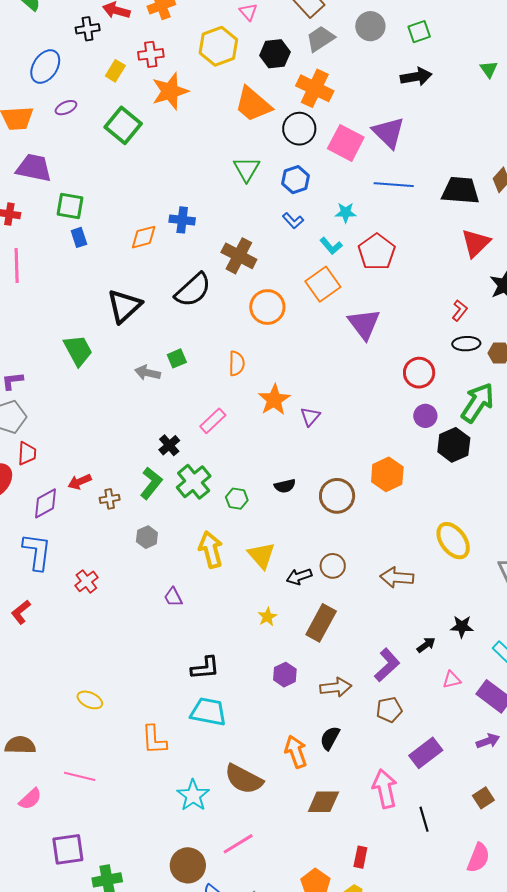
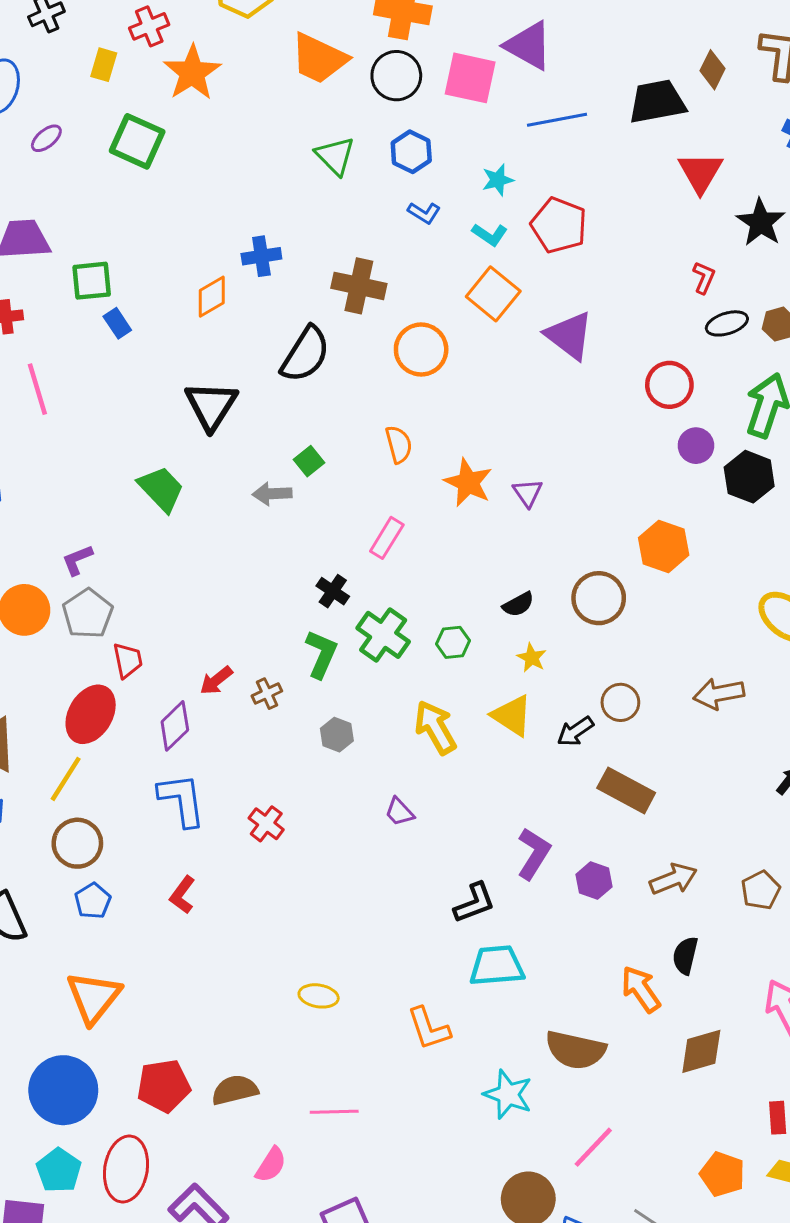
yellow star: (267, 617) -> (532, 658), moved
brown rectangle: (321, 623) -> (626, 790), turned -75
purple L-shape: (387, 665) -> (534, 854), moved

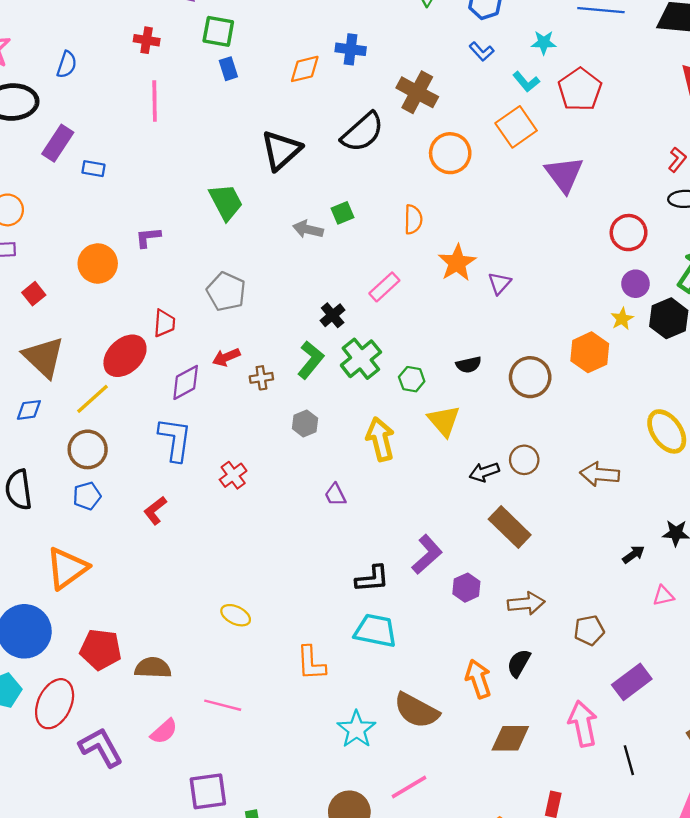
gray pentagon: (88, 614) -> (226, 292), moved, turned -30
yellow star: (532, 658) -> (622, 319), moved
yellow triangle: (512, 716) -> (444, 421), moved

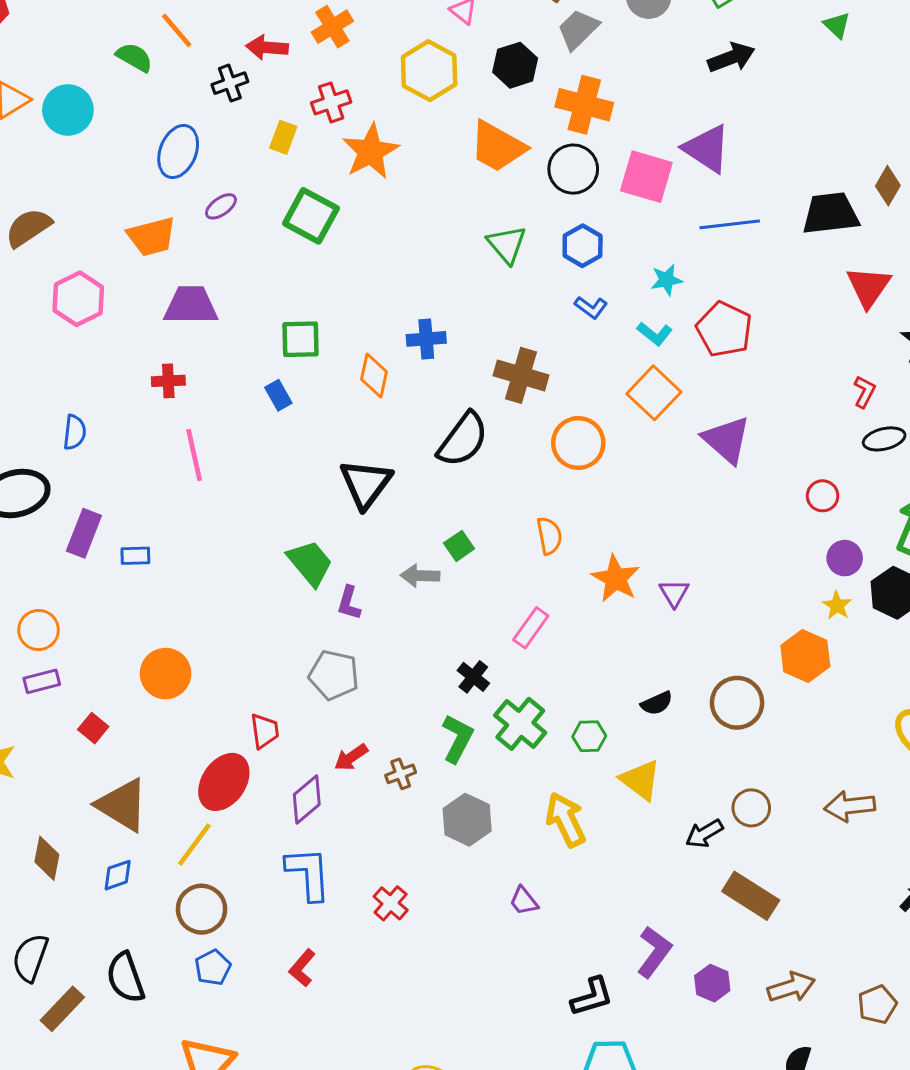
green square: (218, 31) -> (301, 339), moved
orange diamond: (305, 69) -> (374, 376), turned -52
red circle: (629, 233) -> (823, 496), size x0.7
purple L-shape: (148, 237) -> (349, 603), moved, turned -56
gray hexagon: (305, 423) -> (467, 820), size x1.5

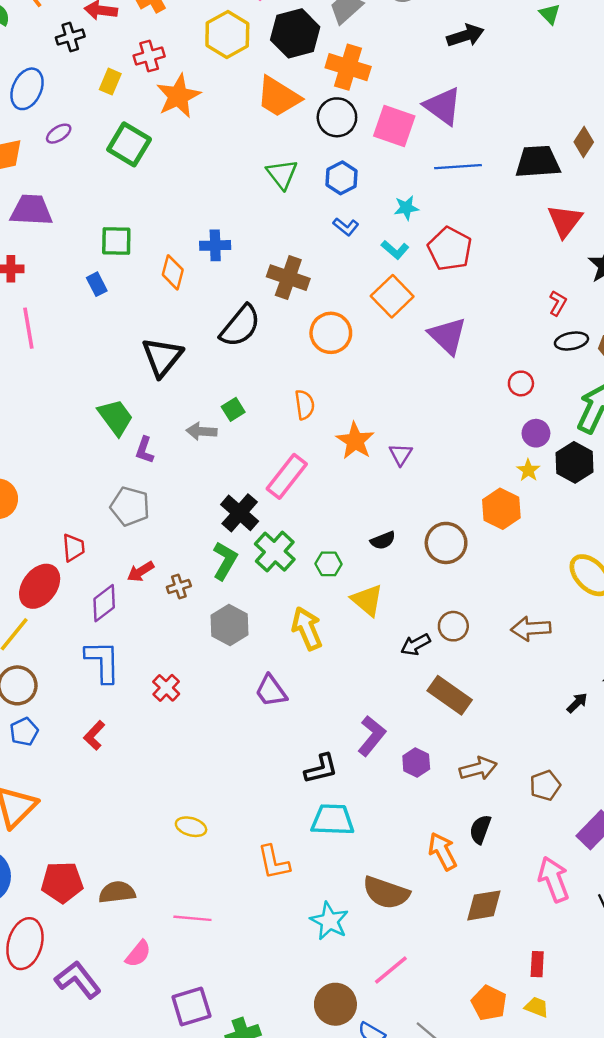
black hexagon: (515, 65) -> (295, 33), size x1.4
pink rectangle: (531, 628) -> (287, 476), size x1.4
black cross: (473, 677) -> (240, 513), size x1.5
purple trapezoid: (524, 901) -> (271, 691), size x1.4

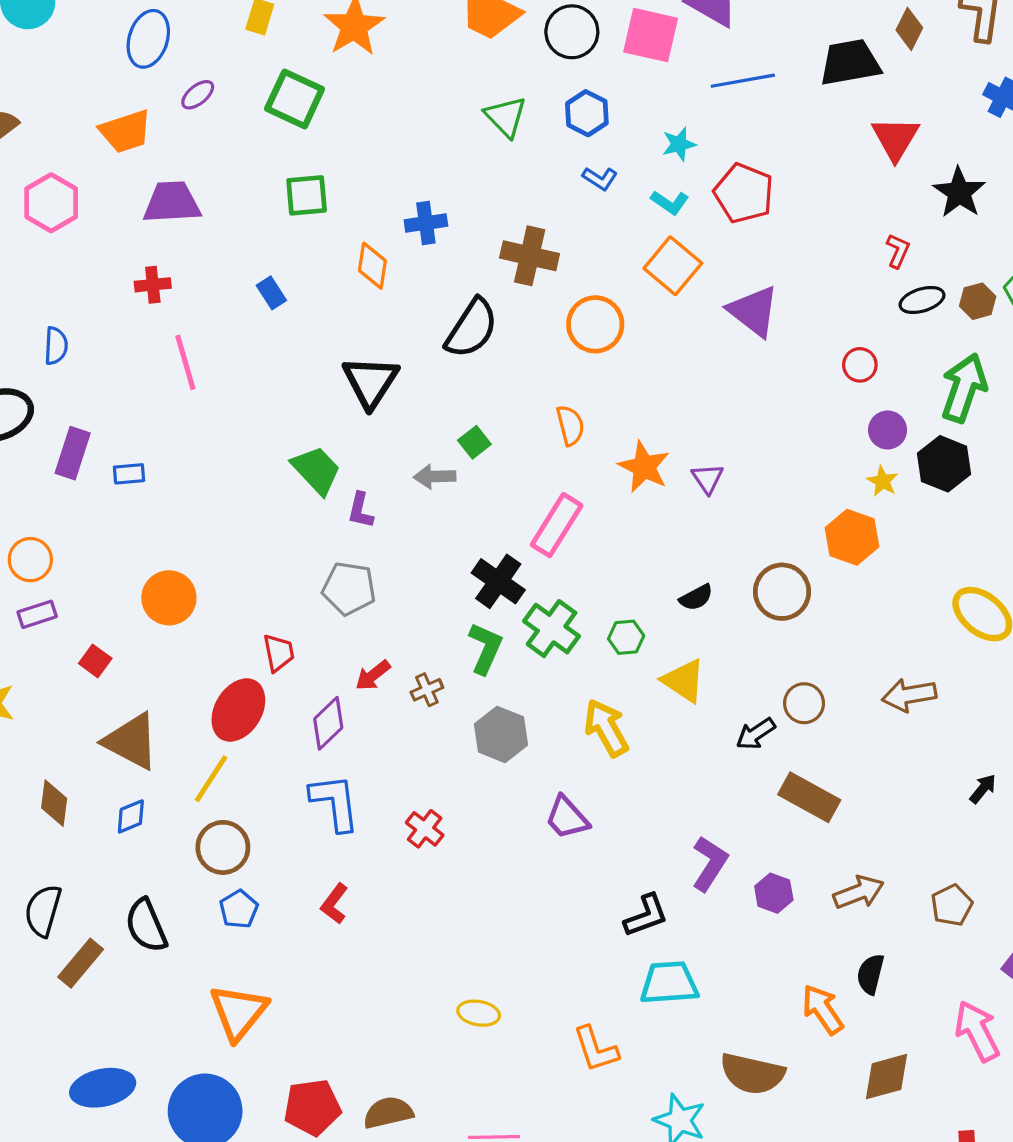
green square: (116, 241) -> (307, 195), moved

